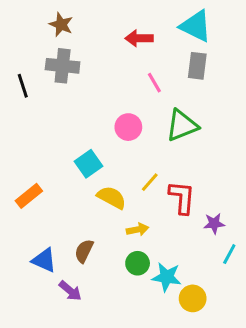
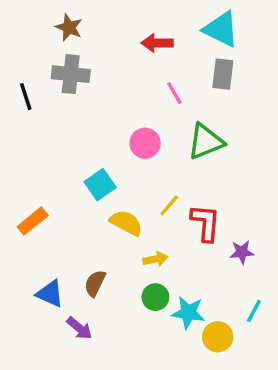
cyan line: (229, 254) -> (254, 311), moved

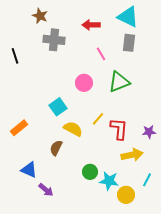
gray cross: (71, 74) -> (54, 40), moved
purple star: (242, 252) -> (149, 132), moved
yellow arrow: (155, 259) -> (132, 155), moved, size x1.5
brown semicircle: (95, 283) -> (56, 148), moved

